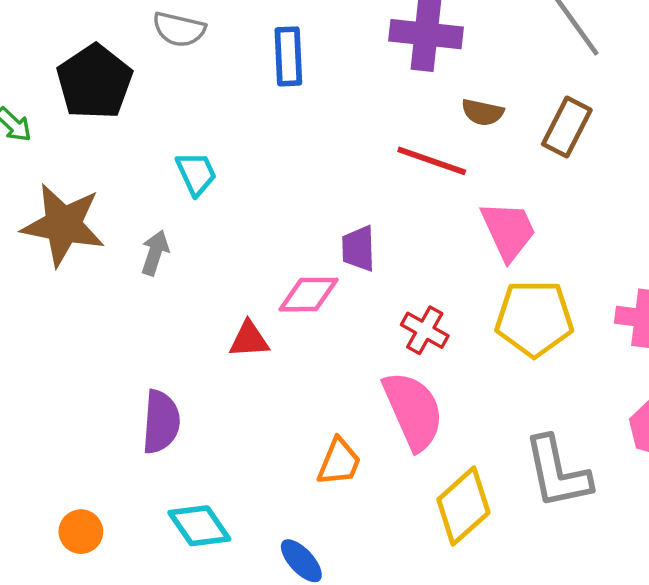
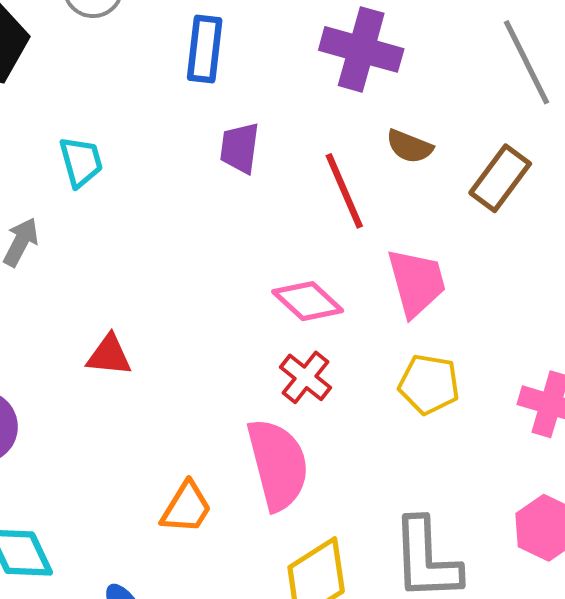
red line: (432, 161) -> (344, 191), turned 38
purple trapezoid: (358, 249) -> (240, 148), moved
pink diamond: (309, 295) -> (308, 301), moved, turned 34
yellow pentagon: (534, 318) -> (429, 384), size x0.7

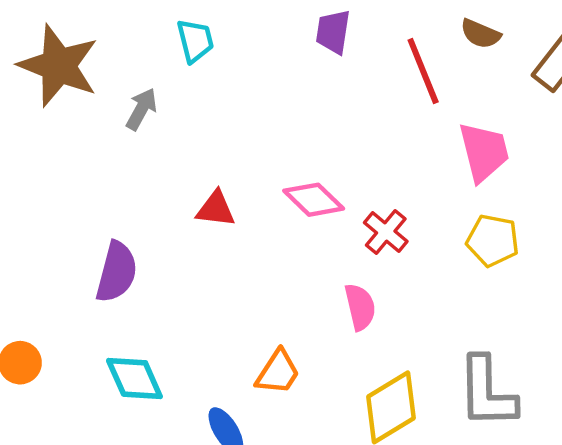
pink diamond: (308, 301) -> (314, 200), moved
pink semicircle: (278, 464) -> (360, 307), size x0.6
orange trapezoid: (186, 508) -> (278, 372), moved

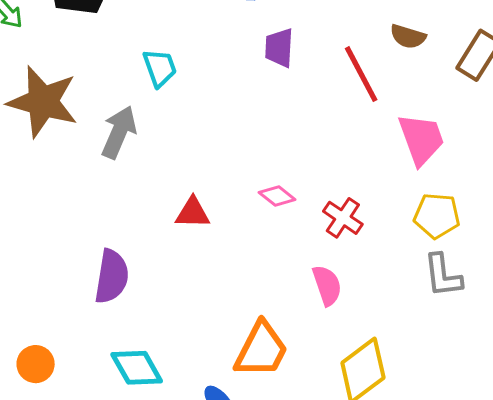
gray arrow: (141, 109) -> (119, 132), size x1.4
pink diamond: (314, 200) -> (277, 196), size x0.7
orange trapezoid: (278, 372) -> (261, 350), size x1.4
gray L-shape: (487, 392) -> (443, 276), moved, size x0.7

